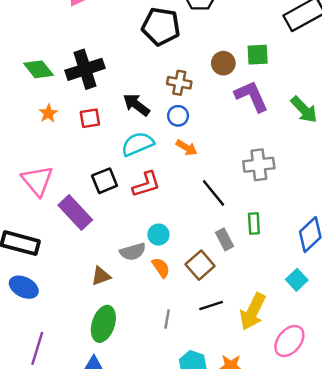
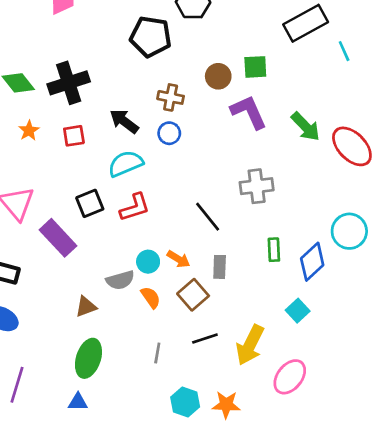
orange arrow: (187, 148) -> (179, 259), moved
green rectangle: (254, 223) -> (274, 250), moved
gray rectangle: (225, 239) -> (220, 267), turned 30

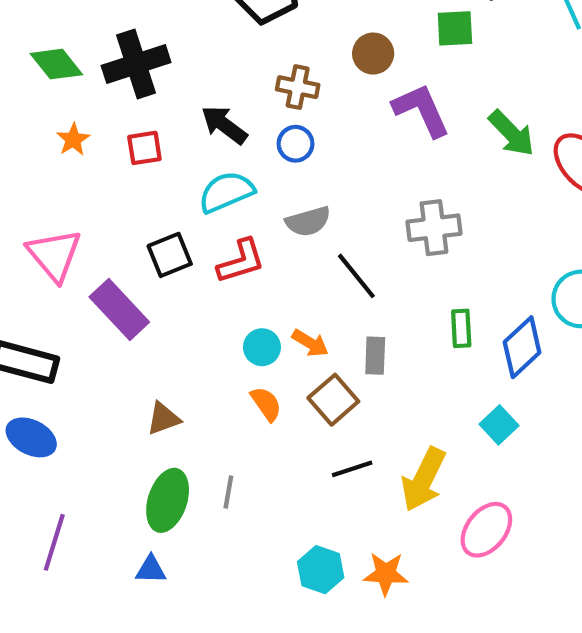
green square: (255, 67) -> (455, 28), moved
gray semicircle: (120, 280) -> (308, 221), moved
gray line: (157, 353) -> (228, 492), moved

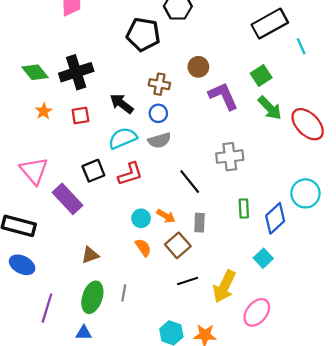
green square: (455, 28) -> (261, 75), moved, turned -30
gray semicircle: (308, 221) -> (159, 140), moved
purple line: (54, 542) -> (47, 308), moved

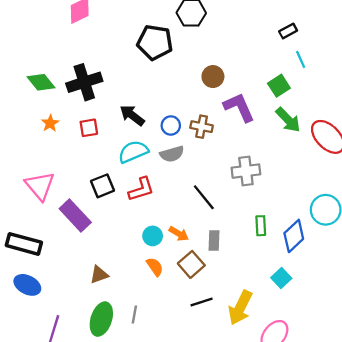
black rectangle: (270, 24) -> (288, 31), size x0.5
cyan line: (301, 46) -> (301, 59), moved
brown cross: (159, 84) -> (202, 127), moved

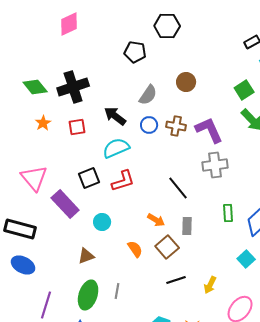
black pentagon: (155, 42) -> (135, 52), size x0.7
purple L-shape: (239, 107) -> (209, 130), moved
gray semicircle: (172, 154) -> (148, 95), moved, turned -40
cyan circle: (153, 236) -> (102, 222), moved
yellow arrow: (240, 308) -> (210, 285), size x0.6

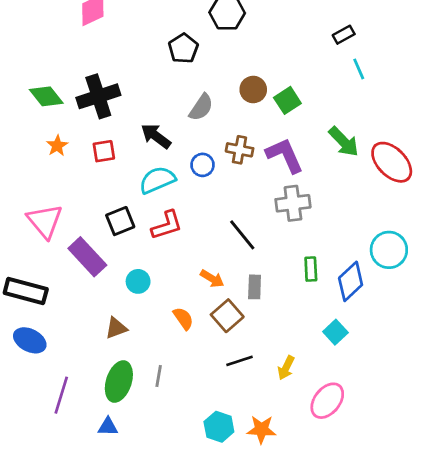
black pentagon: (135, 52) -> (183, 48), turned 30
green square: (244, 90) -> (287, 100), moved
blue circle: (149, 125) -> (202, 165), moved

